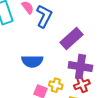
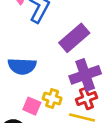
purple cross: (80, 67) -> (85, 75), turned -30

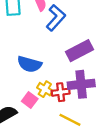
yellow cross: (52, 98) -> (45, 89), moved
red cross: (86, 99) -> (61, 92), moved

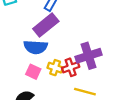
purple rectangle: (79, 51) -> (46, 25), moved
pink square: (30, 100) -> (33, 72), moved

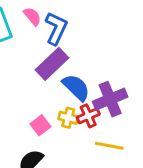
blue semicircle: (36, 47) -> (76, 87), moved, turned -135
pink square: (33, 72) -> (40, 125), turned 32

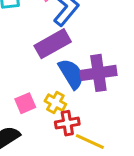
purple cross: (110, 99) -> (98, 73), moved
red cross: (88, 116) -> (67, 123), moved

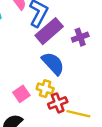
purple rectangle: (53, 44) -> (49, 31), moved
purple cross: (98, 73) -> (80, 37), moved, size x0.6

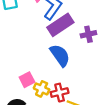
yellow cross: (45, 89) -> (42, 89), moved

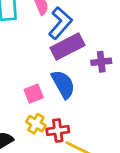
pink square: (27, 80) -> (34, 94), moved

